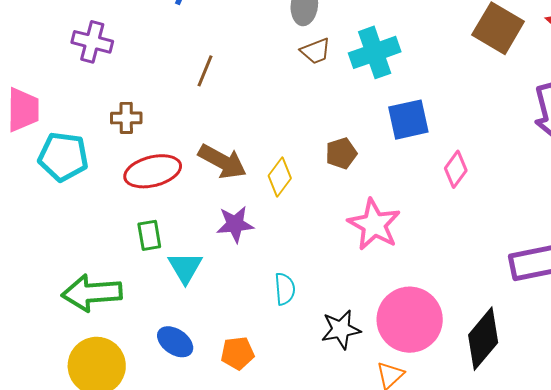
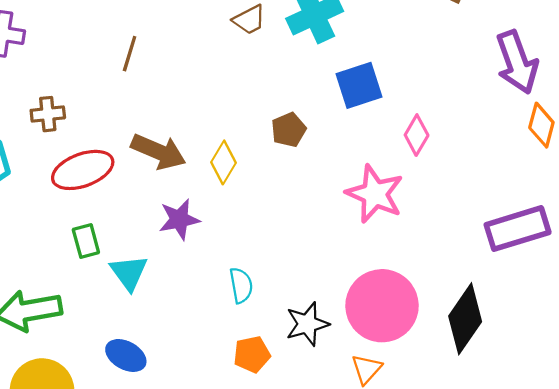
pink star: (374, 225) -> (375, 194), moved
orange pentagon: (237, 353) -> (252, 354), moved

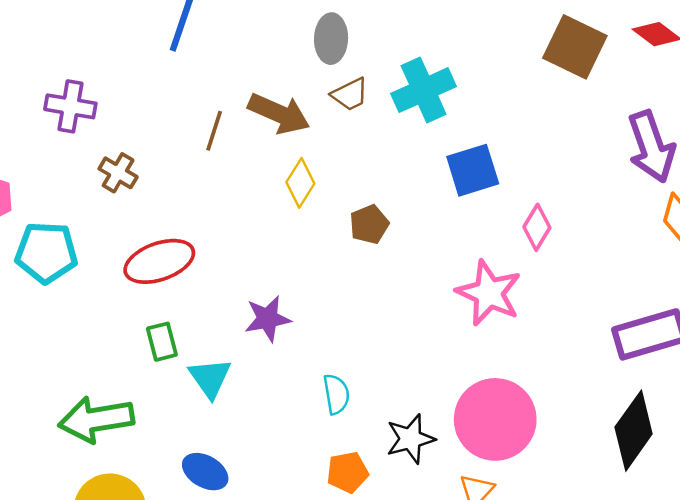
brown cross: (48, 114) -> (118, 173), moved, turned 36
brown pentagon: (289, 130) -> (369, 224), moved
brown arrow: (159, 152) -> (279, 114), moved
yellow diamond: (223, 162) -> (300, 183), moved
black diamond: (465, 319) -> (634, 431), moved

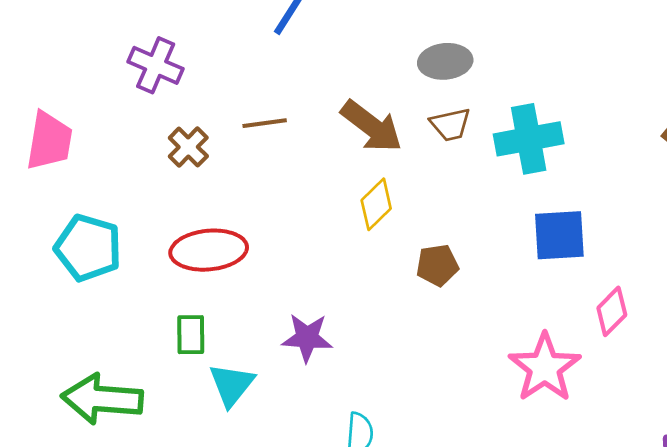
gray ellipse: (331, 39) -> (445, 61), turned 69
brown line: (214, 131) -> (265, 123), moved, turned 51
cyan pentagon: (46, 252) -> (88, 248), moved

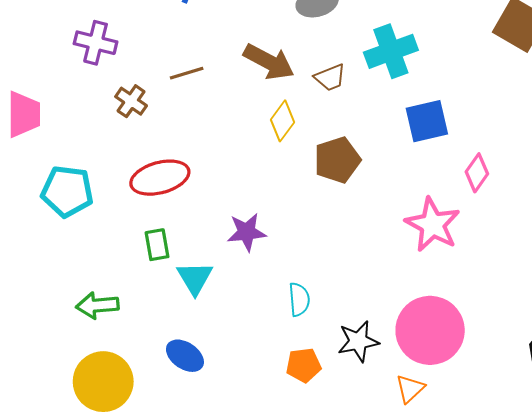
brown trapezoid: (450, 125) -> (330, 77), moved
brown pentagon: (437, 265) -> (337, 160), size x1.4
green arrow: (102, 399) -> (97, 305), size x0.7

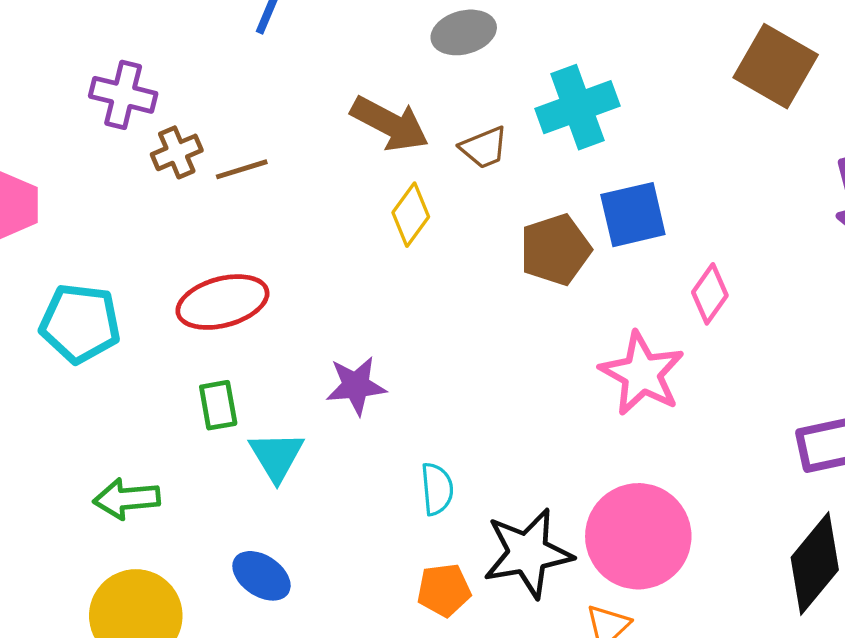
brown line: (187, 73) -> (242, 169), moved
brown cross: (131, 101) -> (177, 152), moved, turned 32
brown pentagon: (337, 160) -> (555, 250), moved
black star: (358, 341) -> (528, 553), size x1.4

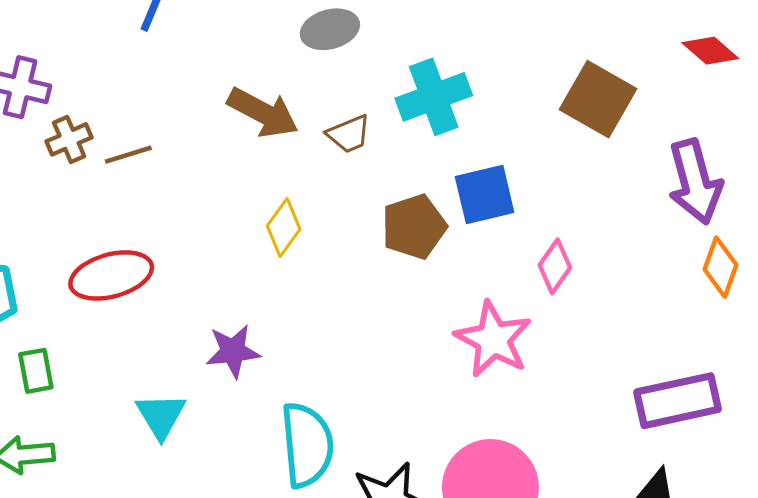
brown square: (776, 66) -> (598, 99), moved
yellow diamond: (411, 215) -> (284, 228), moved
green rectangle: (218, 405) -> (36, 371), moved
cyan semicircle: (437, 489) -> (307, 445), size x1.8

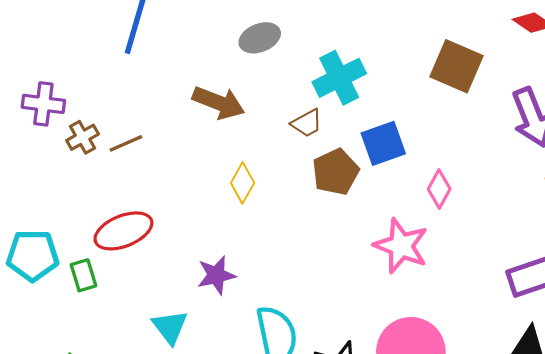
brown trapezoid: (349, 134) -> (307, 123), moved
green rectangle: (36, 371) -> (83, 275), moved

